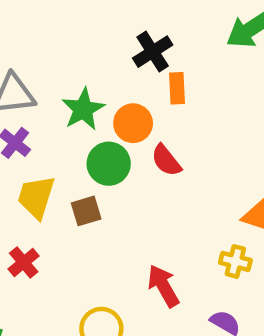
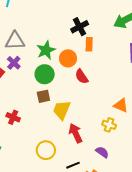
green circle: (109, 164) -> (45, 74), moved
yellow trapezoid: (36, 197) -> (62, 110), moved
red cross: (24, 262) -> (13, 117), turned -32

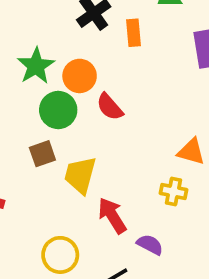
orange rectangle: (89, 44) -> (133, 33), moved
green circle: (45, 74) -> (58, 110), moved
purple semicircle: (102, 152) -> (150, 245), moved

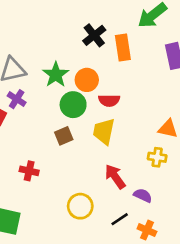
orange rectangle: (133, 33) -> (123, 48), size x1.4
red semicircle: (110, 107) -> (109, 100), turned -45
yellow trapezoid: (80, 175) -> (104, 131), moved

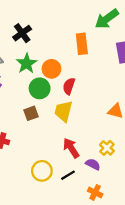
black cross: (94, 35) -> (22, 33), moved
red semicircle: (109, 100) -> (69, 86), turned 105
yellow cross: (157, 157) -> (107, 148), moved, turned 32
black line: (120, 219) -> (68, 175), moved

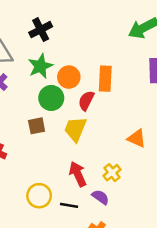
orange rectangle: (82, 44) -> (105, 79), moved
yellow cross: (107, 148) -> (112, 173), moved
black line: (68, 175) -> (69, 205), turned 32

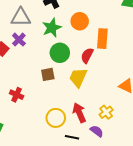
orange circle: (69, 77) -> (80, 21), moved
yellow circle: (39, 196) -> (56, 118), moved

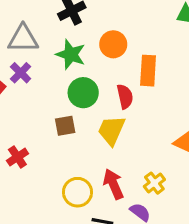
green star: (52, 28) -> (71, 54), turned -30
red semicircle: (87, 55) -> (125, 97), turned 140
red cross: (17, 95) -> (17, 157), turned 32

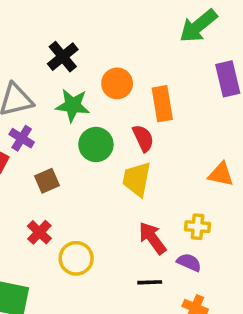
brown square: (65, 126) -> (47, 181), moved
yellow cross: (154, 183) -> (198, 227), turned -35
yellow circle: (78, 192) -> (76, 258), moved

